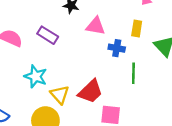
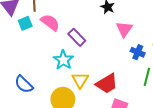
pink triangle: (96, 26) -> (124, 29), turned 42
purple rectangle: (48, 35) -> (77, 37), moved

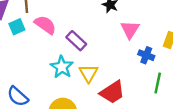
yellow triangle: (80, 80) -> (89, 73), moved

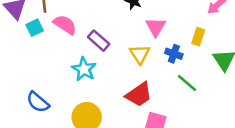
yellow triangle: (89, 73) -> (140, 54), moved
green line: (158, 83) -> (187, 83), turned -60

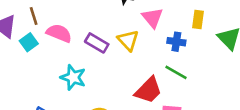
yellow triangle: (140, 54) -> (128, 40), moved
cyan star: (84, 69) -> (73, 77), moved
green line: (187, 83) -> (176, 72), moved

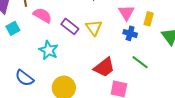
pink triangle: (152, 18) -> (126, 13), moved
cyan square: (29, 42) -> (13, 28), moved
green line: (176, 72) -> (140, 62), moved

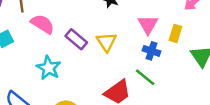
green line: (140, 62) -> (145, 77), moved

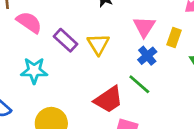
blue cross: (151, 51) -> (147, 56), turned 30
cyan star: (49, 68) -> (34, 71), turned -30

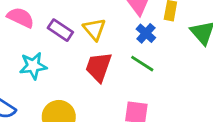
red trapezoid: (109, 100) -> (99, 67), moved, turned 152

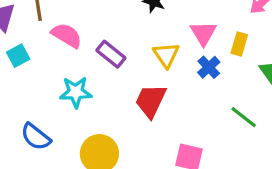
yellow triangle: (94, 29) -> (166, 55), moved
green line: (142, 64) -> (244, 117), moved

